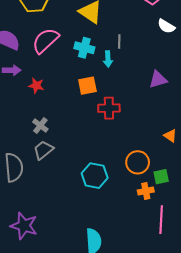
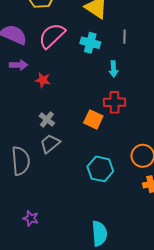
cyan arrow: (108, 59) -> (113, 69), moved
orange square: (87, 86) -> (93, 119), moved, turned 36
purple star: (24, 226) -> (31, 218), size x0.6

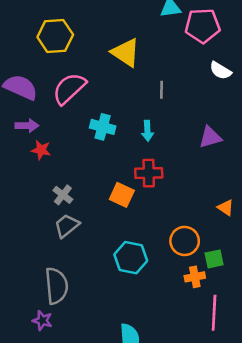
cyan cross: (90, 43) -> (103, 127), moved
red star: (43, 80) -> (41, 150), moved
gray semicircle: (21, 161) -> (56, 286), moved

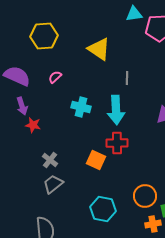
pink semicircle: (69, 88) -> (55, 77), size x0.5
purple arrow: (27, 126) -> (22, 106), turned 72
cyan arrow: (147, 131) -> (116, 110), size x1.8

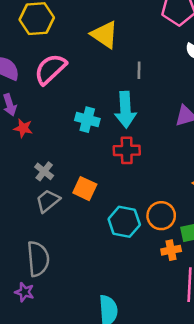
pink semicircle: (55, 77) -> (50, 69), size x2.0
cyan cross: (81, 107) -> (87, 120), moved
orange square: (96, 160) -> (85, 189), moved
cyan hexagon: (103, 209) -> (124, 222), moved

